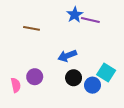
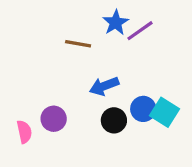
purple line: (90, 20) -> (140, 31), turned -48
brown line: (32, 28) -> (78, 44), moved
blue circle: (92, 85) -> (143, 109), moved

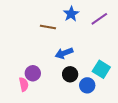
purple line: (140, 31) -> (99, 19), moved
blue circle: (143, 109) -> (87, 85), moved
pink semicircle: (24, 132) -> (24, 84), moved

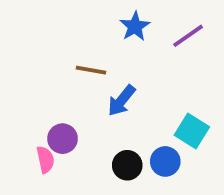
brown line: (48, 27) -> (91, 70), moved
blue arrow: (64, 53) -> (122, 101), turned -30
black circle: (70, 74) -> (127, 165), moved

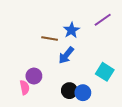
blue star: (135, 26) -> (71, 30), moved
blue circle: (165, 161) -> (83, 93), moved

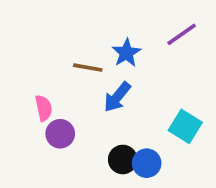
pink semicircle: (25, 87) -> (44, 108), moved

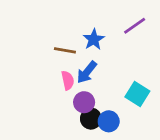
pink semicircle: (44, 108) -> (68, 80), moved
purple circle: (60, 134) -> (84, 102), moved

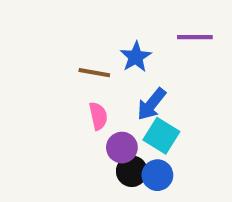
purple line: (135, 26) -> (195, 37), turned 35
blue arrow: (87, 72) -> (151, 104), moved
cyan square: (137, 94) -> (161, 136), moved

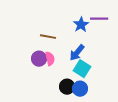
blue star: (136, 57) -> (81, 25), moved
purple circle: (122, 148) -> (39, 59), moved

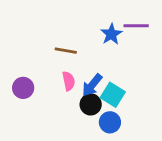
blue arrow: (77, 53) -> (92, 85), moved
purple circle: (39, 59) -> (23, 88), moved
black circle: (67, 87) -> (91, 104), moved

